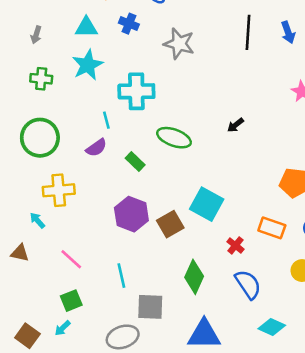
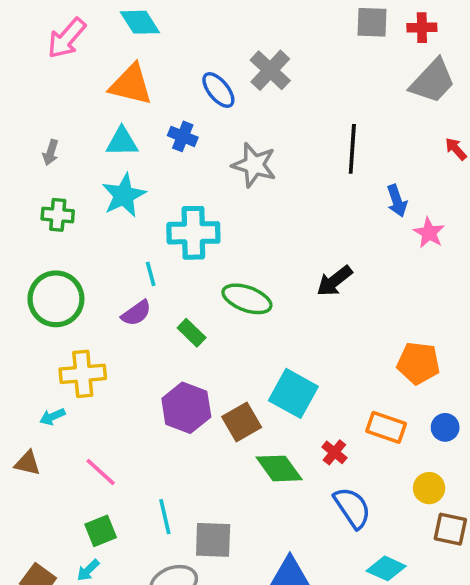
blue arrow: (288, 32) -> (397, 201), moved
black arrow: (235, 125) -> (334, 281), size x1.5
cyan arrow: (37, 220) -> (52, 417), turned -72
cyan line: (121, 276) -> (165, 517), moved
green diamond: (194, 277) -> (279, 468), moved, turned -60

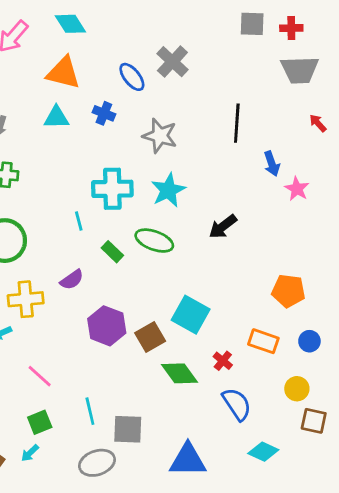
gray trapezoid: (433, 81) -> (300, 70), turned 45
cyan star: (124, 195) -> (168, 190), moved
purple semicircle: (136, 313) -> (72, 280), moved
green rectangle: (192, 333) -> (112, 252), moved

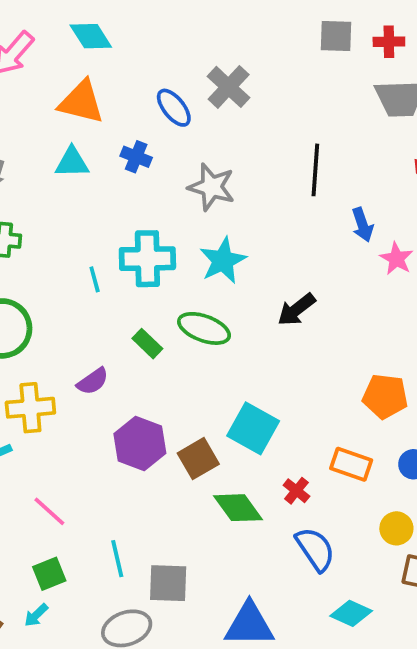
cyan line: (79, 221) -> (95, 279), moved

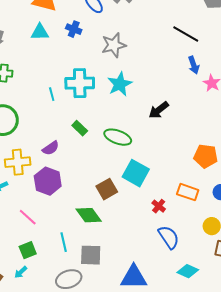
black line: (315, 170) -> (186, 34), moved, turned -64
gray star: (212, 187) -> (114, 45), turned -30
green ellipse: (204, 328) -> (118, 137), moved
purple hexagon: (140, 444) -> (48, 181), moved
green diamond: (238, 508) -> (89, 215), moved

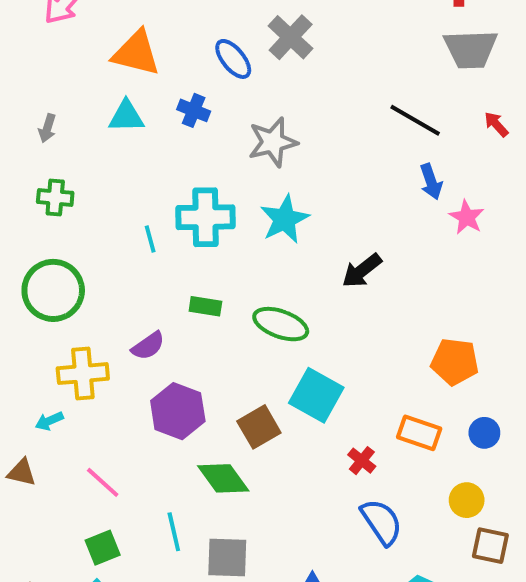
green rectangle: (80, 128) -> (205, 306), turned -35
purple hexagon: (48, 181) -> (178, 411), moved

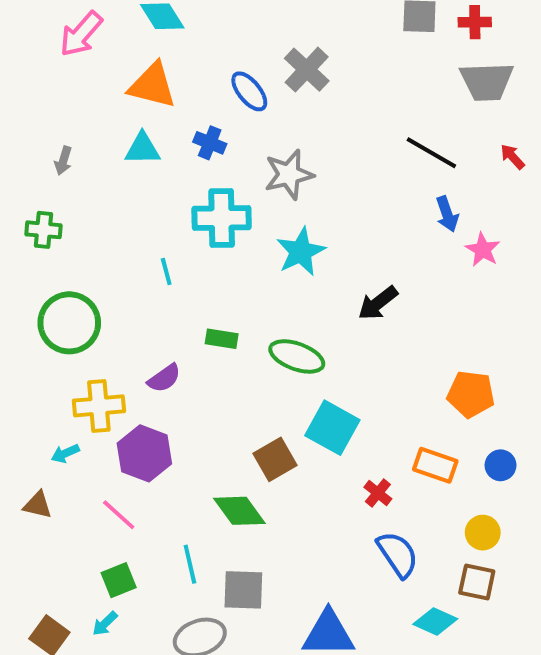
green cross: (55, 197) -> (44, 230), moved
cyan cross: (205, 217) -> (222, 218), moved
purple hexagon: (178, 411) -> (144, 453), moved
brown square: (490, 546) -> (477, 582), moved

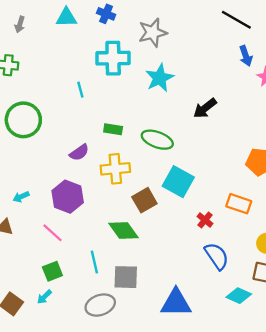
yellow cross: (99, 406) -> (115, 169), moved

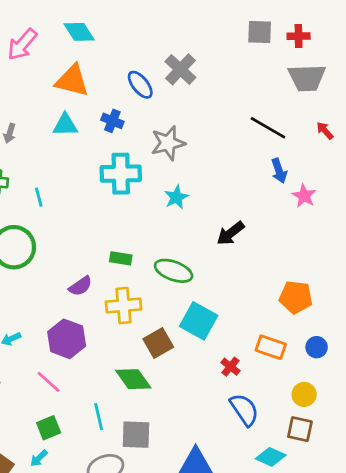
cyan star: (160, 78) -> (176, 197), size x0.7
cyan line: (80, 90) -> (39, 197), moved

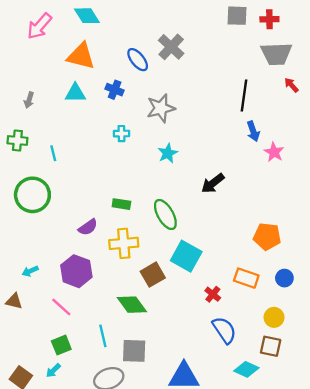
black line: (268, 128) -> (244, 95), turned 68
red arrow: (325, 131) -> (291, 85), moved
cyan cross: (121, 174) -> (121, 134), size x0.5
green ellipse: (174, 271) -> (165, 214), turned 40

